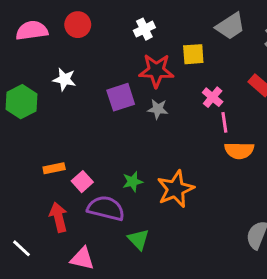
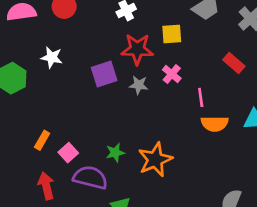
pink cross: (213, 97) -> (172, 74), moved
orange rectangle: (54, 168) -> (42, 140), turned -48

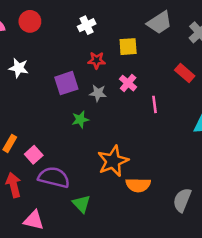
red star: (137, 49) -> (97, 60), size x0.6
orange semicircle: (215, 124) -> (138, 185), moved
green star: (115, 153) -> (80, 120), moved

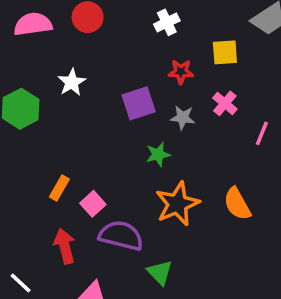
white star: (19, 68) -> (72, 82), turned 30
pink line: (154, 104) -> (262, 133), turned 30
orange star: (113, 161) -> (177, 204), moved
orange semicircle: (138, 185) -> (237, 204), moved, turned 60

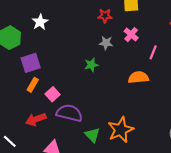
purple square: (139, 103) -> (31, 63), moved
orange star: (177, 204) -> (121, 130), moved
orange semicircle: (237, 204) -> (138, 77), moved, turned 114
red arrow: (65, 246) -> (36, 119), turned -96

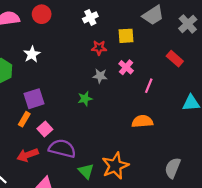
purple square: (31, 63) -> (34, 99), moved
orange semicircle: (138, 77) -> (142, 121), moved

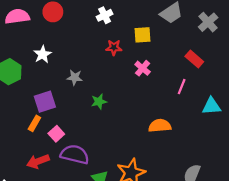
gray star: (100, 76) -> (75, 77), moved
pink line: (149, 86) -> (182, 87), moved

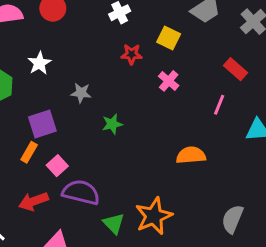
yellow square: (143, 35) -> (169, 38), turned 30

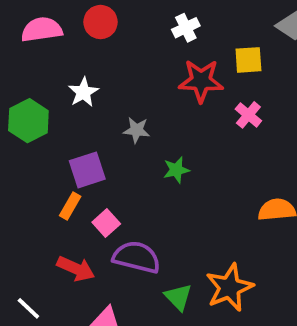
yellow square: (169, 38) -> (248, 60), turned -30
red star: (132, 54) -> (201, 81), size x1.6
red arrow: (34, 201) -> (76, 269), turned -136

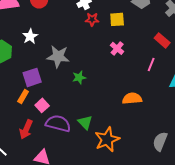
red star: (201, 81) -> (92, 19), moved, size x0.6
gray star: (137, 130) -> (58, 56), size x1.6
red arrow: (76, 269) -> (26, 129), turned 90
green triangle: (178, 297) -> (85, 122), moved

